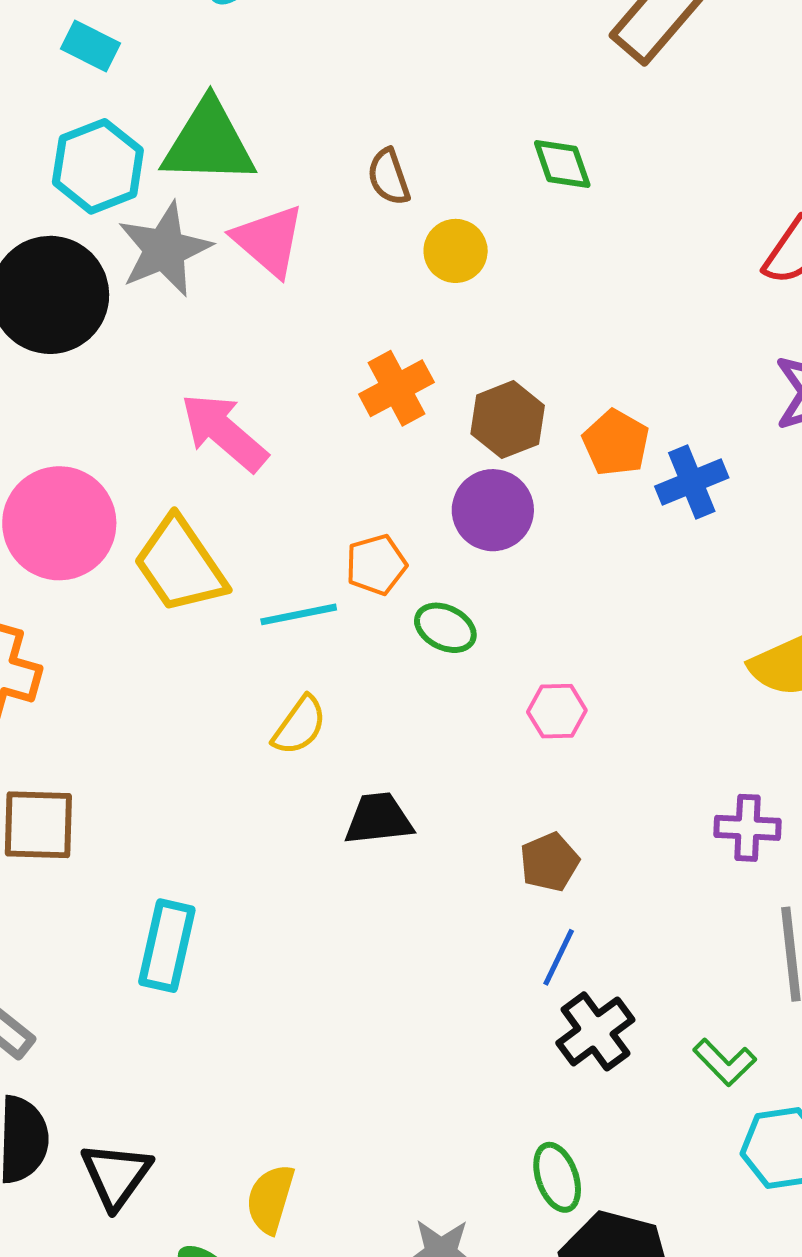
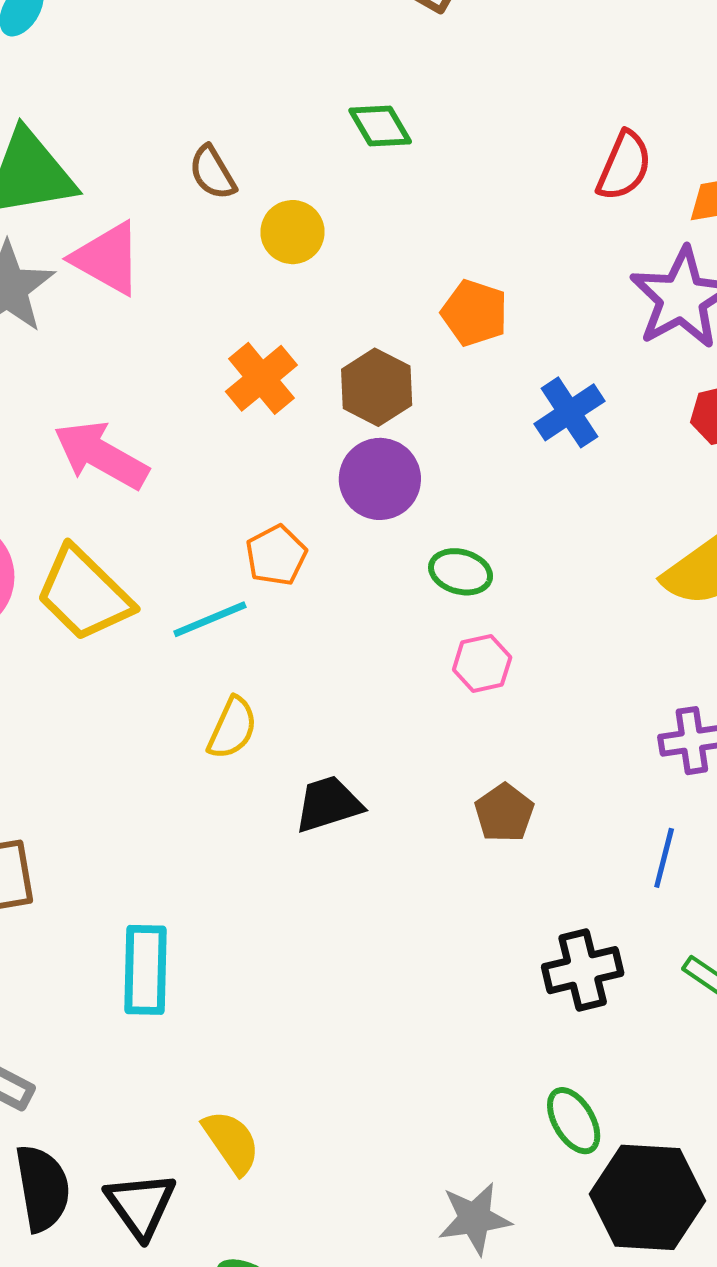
orange pentagon: (616, 443) -> (475, 313), moved
green ellipse: (445, 628) -> (461, 572), moved
blue line: (559, 957) -> (664, 858), moved
black cross: (595, 1031) -> (583, 970), turned 34
yellow semicircle: (270, 1199) -> (231, 1142), moved, turned 140

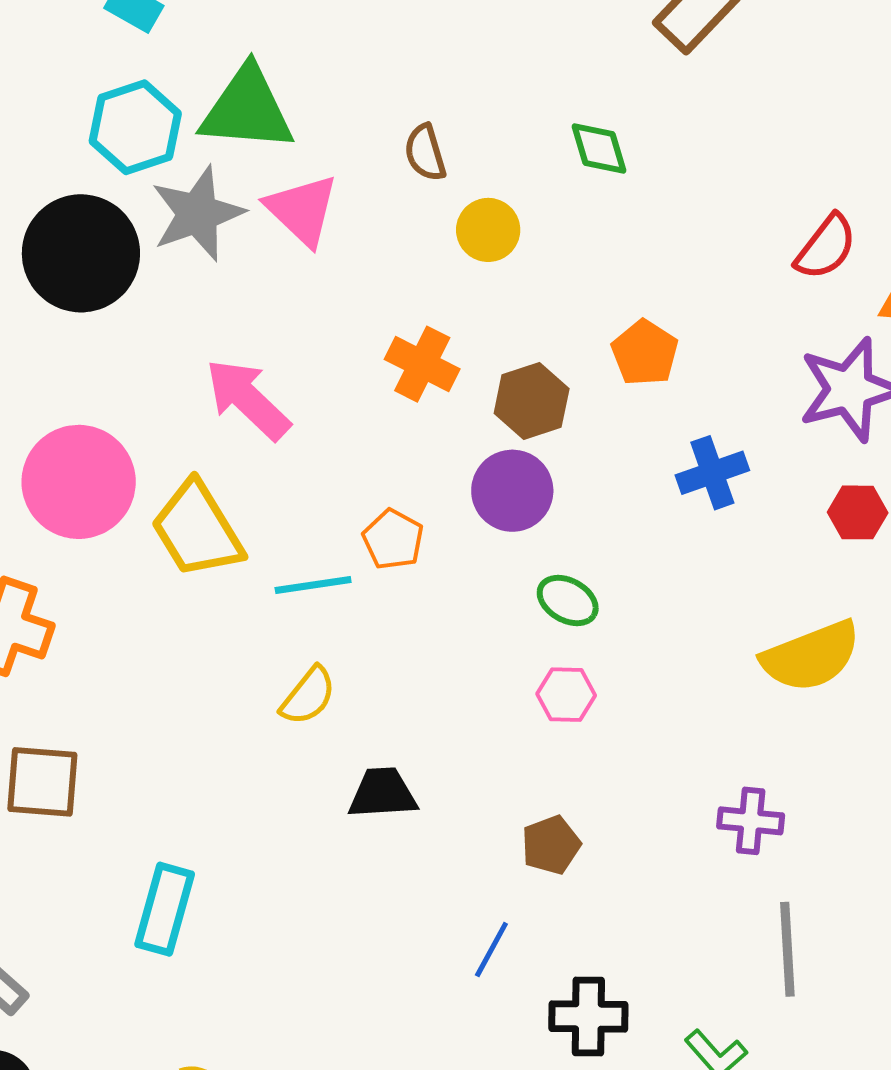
orange cross: (261, 378) -> (422, 364), turned -38
orange pentagon: (276, 555) -> (393, 539), turned -30
blue line: (664, 858) -> (491, 950), moved

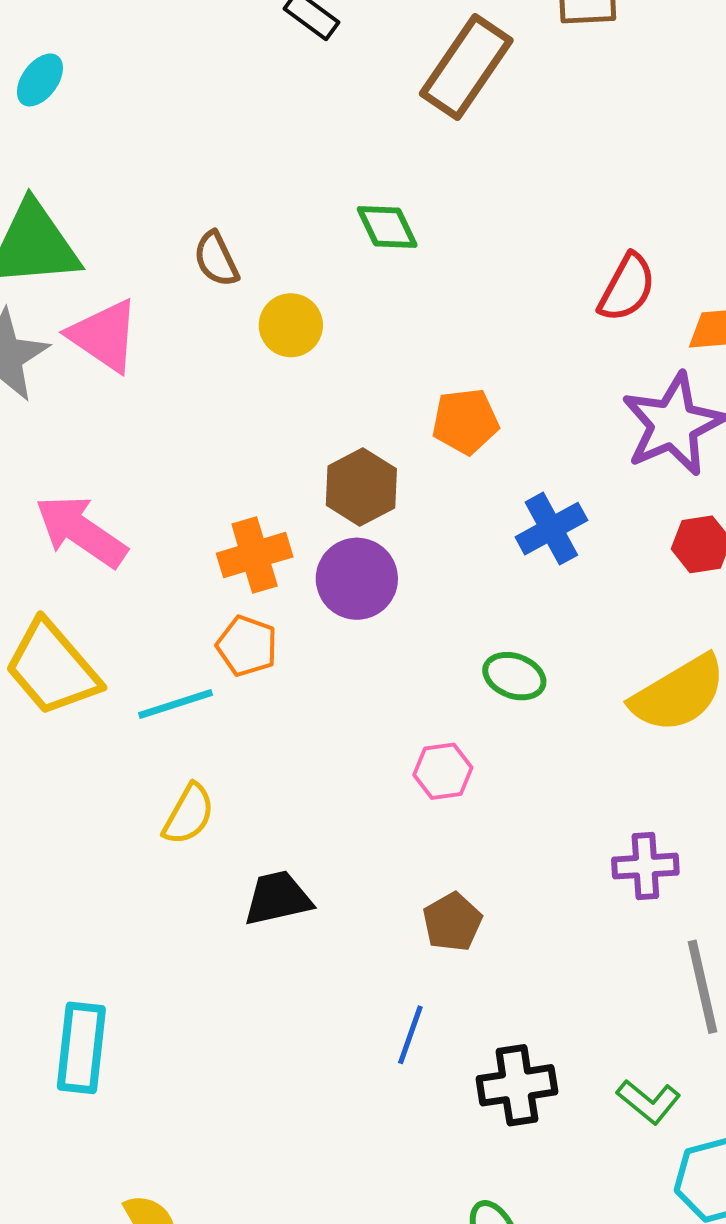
orange pentagon: (645, 353) -> (465, 421), turned -30
orange cross: (422, 364) -> (255, 555), moved, turned -34
green ellipse: (568, 601) -> (514, 676), moved

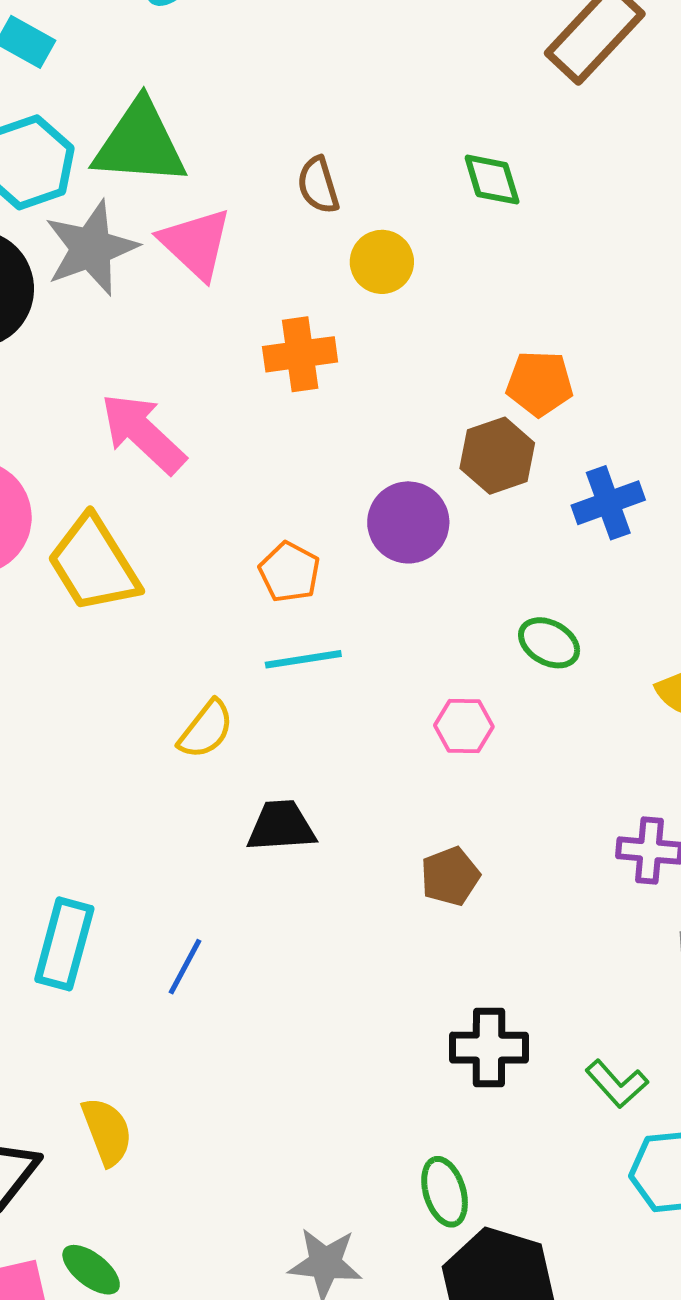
brown hexagon: (361, 487) -> (497, 456), moved
orange cross: (255, 555) -> (300, 354), moved
cyan line: (176, 704) -> (303, 659), moved
blue line: (410, 1035) -> (185, 967), moved

